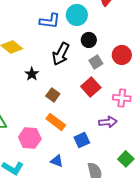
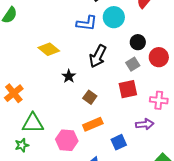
black circle: (89, 40) -> (138, 42), moved
red square: (91, 87) -> (128, 89), turned 30
orange rectangle: (56, 122) -> (93, 124), turned -60

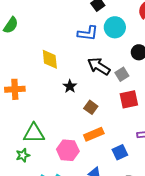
yellow diamond: (49, 49) -> (50, 59), turned 45
black arrow: (98, 56) -> (99, 66), turned 95
gray square: (133, 64) -> (122, 74), moved
orange cross: (14, 93) -> (15, 89), moved, turned 36

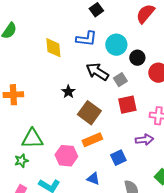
cyan circle: (115, 27) -> (116, 45), moved
yellow diamond: (50, 59) -> (53, 48), moved
brown square: (91, 107) -> (89, 113), size x1.6

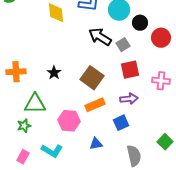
black star: (68, 92) -> (54, 73), moved
orange cross: (13, 95) -> (16, 72), moved
purple arrow: (144, 140) -> (129, 99), moved
blue triangle: (93, 179) -> (96, 144), turned -32

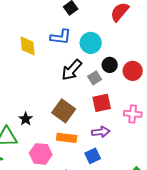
black circle: (140, 23) -> (110, 65), moved
black arrow: (100, 37) -> (72, 70), turned -80
black star: (54, 73) -> (26, 119), moved
orange rectangle: (95, 105) -> (67, 138), turned 30

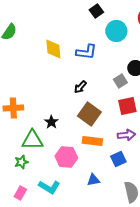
blue L-shape: (61, 37) -> (86, 52), moved
cyan circle: (91, 43) -> (116, 31), moved
black arrow: (72, 70) -> (80, 87), moved, size x0.6

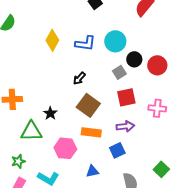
cyan circle: (116, 31) -> (115, 41), moved
yellow diamond: (53, 49) -> (52, 40), turned 35
green star: (21, 162) -> (18, 161), moved

